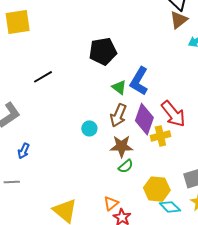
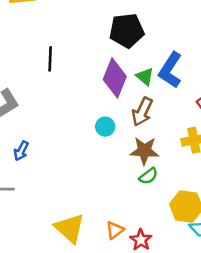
black line: (43, 77) -> (50, 59), turned -60
purple diamond: (144, 119) -> (115, 78), moved
orange triangle: (111, 203) -> (115, 230), moved

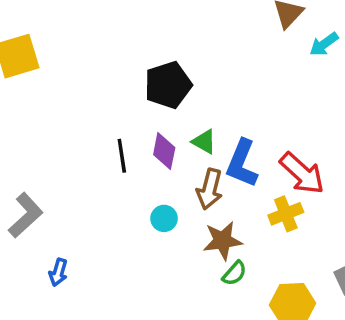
black line: (50, 59) -> (122, 156), moved
blue L-shape: (170, 70) -> (242, 163), moved
purple diamond: (115, 78) -> (164, 151), size x0.7

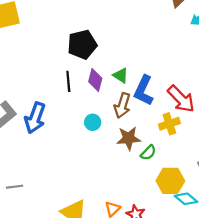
black pentagon: (168, 85) -> (82, 44), moved
blue arrow: (58, 272) -> (35, 118), moved, size x1.8
green semicircle: (234, 273) -> (148, 153), moved

